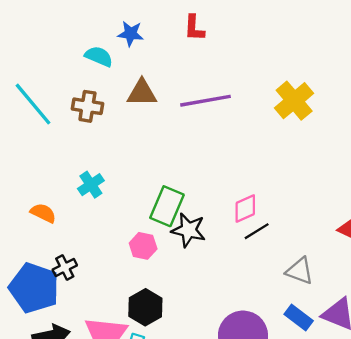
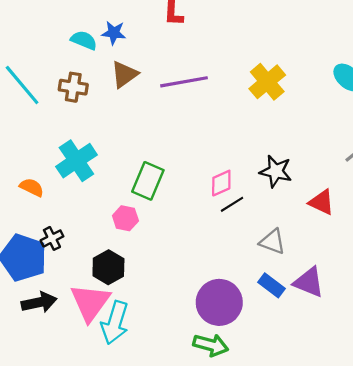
blue star: (131, 34) -> (114, 33), moved
brown triangle: (142, 93) -> (124, 74), turned -36
cyan cross: (91, 185) -> (76, 161), size x1.6
black star: (189, 230) -> (276, 171), moved
black hexagon: (145, 307) -> (108, 267), moved

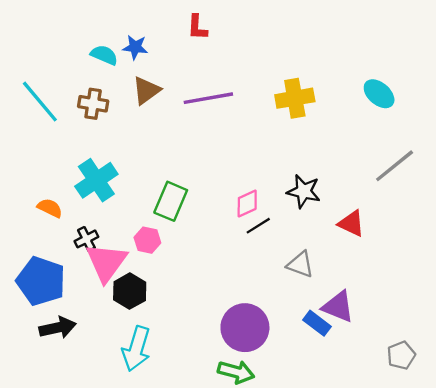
yellow cross: (267, 82) -> (295, 98), turned 30
black cross: (52, 238) -> (86, 239), moved
blue rectangle: (271, 285) -> (317, 323), moved
pink triangle: (90, 302) -> (106, 262), moved

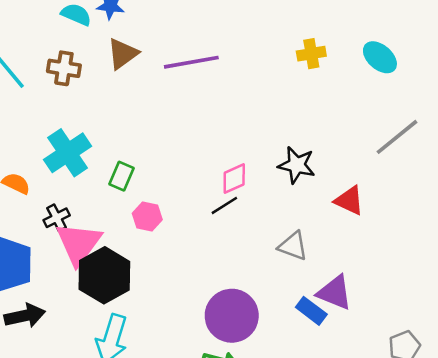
yellow cross: (295, 98) -> (311, 54), moved, size x0.7
green rectangle: (171, 201) -> (121, 176), moved, size x0.7
black line: (258, 226) -> (224, 205), moved
pink hexagon: (147, 240) -> (147, 217), moved
black hexagon: (130, 291) -> (104, 275), size x1.4

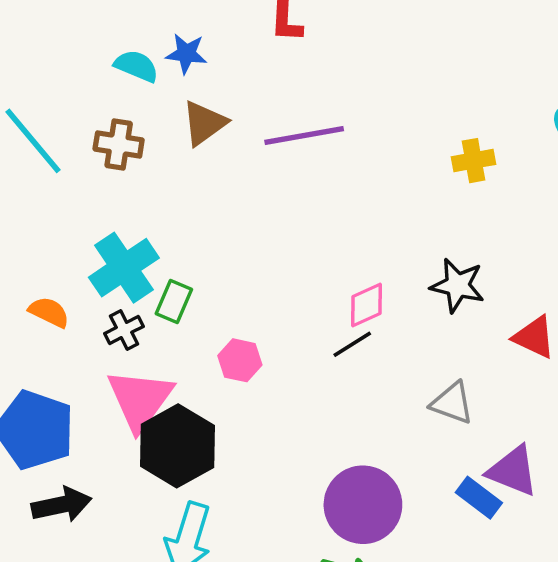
yellow cross: (311, 54) -> (474, 161), moved
green rectangle: (121, 176) -> (174, 301), moved
black cross: (57, 218) -> (124, 330), moved

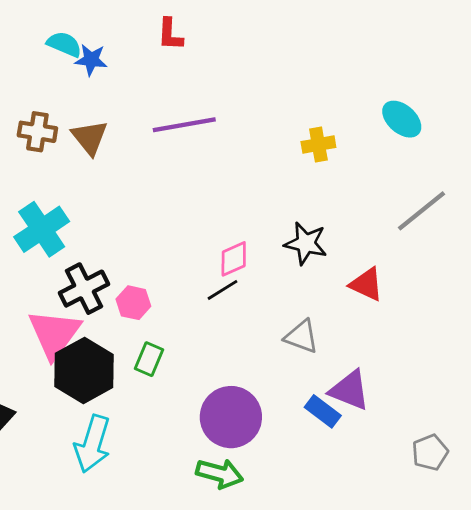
cyan semicircle: (136, 66) -> (64, 44), moved
brown triangle: (204, 123) -> (90, 137), moved, turned -33
green rectangle: (174, 301) -> (149, 359), moved
black cross: (124, 330) -> (84, 289), moved, size x1.6

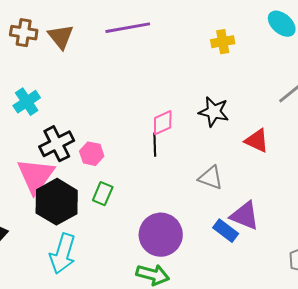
cyan cross: (42, 229) -> (27, 102), size x0.7
black line: (222, 290) -> (155, 145), turned -60

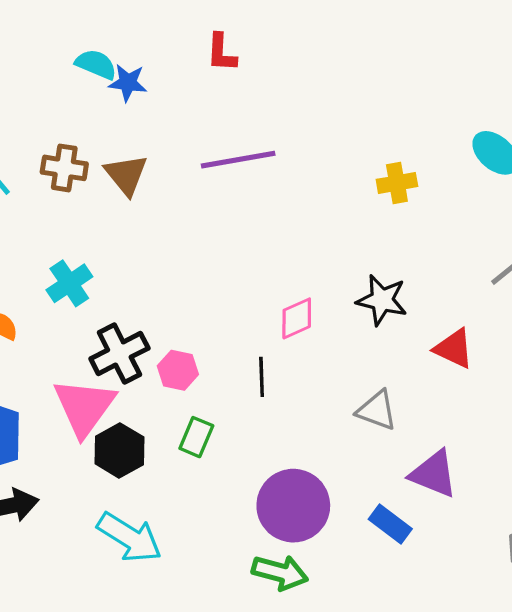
black line: (155, 145) -> (262, 377), moved
black hexagon: (57, 202) -> (119, 450), size x0.7
blue rectangle: (226, 231) -> (390, 524), moved
cyan arrow: (63, 254) -> (129, 537), turned -75

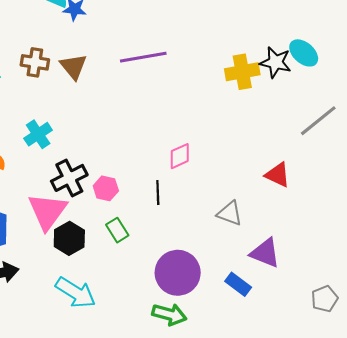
yellow cross: (397, 183) -> (242, 72), size x1.4
black star: (382, 300) -> (276, 62), moved
green rectangle: (196, 437) -> (117, 230), turned -55

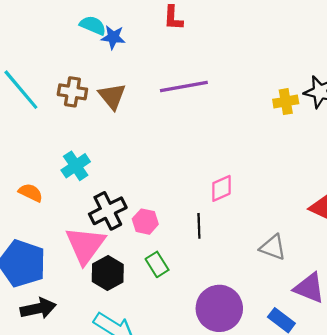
yellow cross: (242, 72) -> (286, 102), size x0.7

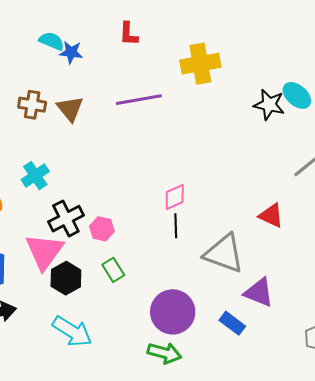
yellow cross: (286, 102) -> (200, 64), moved, size x1.6
black line: (199, 226) -> (176, 226), moved
gray triangle: (273, 247) -> (224, 253), size x1.6

